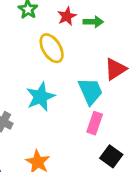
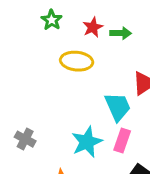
yellow ellipse: (52, 48) -> (77, 61), turned -52
cyan star: (40, 97) -> (87, 142), moved

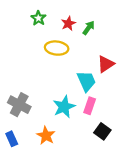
green arrow: (121, 33) -> (89, 28), turned -56
gray cross: (25, 139) -> (19, 105), size x1.5

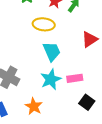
cyan trapezoid: (86, 81) -> (52, 51), moved
pink rectangle: (90, 106) -> (75, 78), turned 63

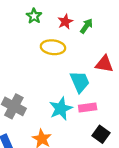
red triangle: (90, 39) -> (104, 64), turned 42
cyan trapezoid: (52, 51) -> (80, 82), moved

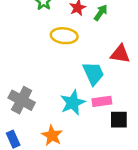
black square: (101, 134) -> (119, 120), moved, turned -36

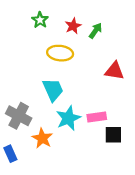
cyan trapezoid: (93, 73) -> (53, 90), moved
orange star: (52, 135) -> (42, 138), moved

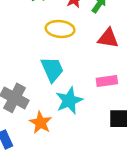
red triangle: (114, 71) -> (108, 38), moved
pink rectangle: (97, 117) -> (107, 81), moved

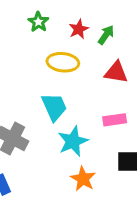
orange star: (41, 123) -> (83, 179), moved

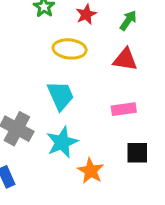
green arrow: (106, 35) -> (128, 20), moved
cyan star: (73, 141) -> (62, 142), moved

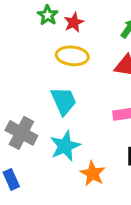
red star: (86, 14) -> (74, 22), moved

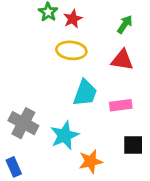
cyan trapezoid: (64, 101) -> (85, 93), moved, turned 44
orange star: (93, 174) -> (91, 161), turned 30

